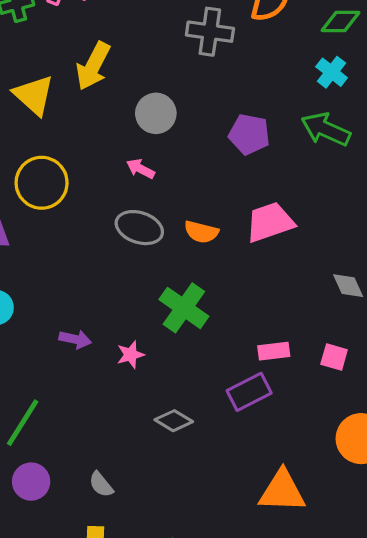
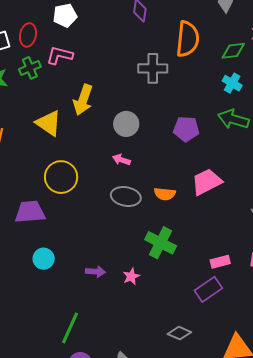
gray diamond: (174, 421) -> (179, 333), moved

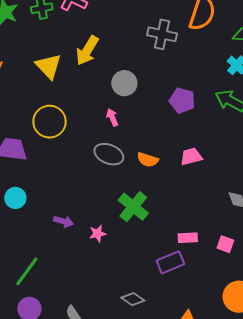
pink arrow: (121, 160) -> (112, 117), turned 36
pink trapezoid: (207, 182) -> (191, 157), size x0.7

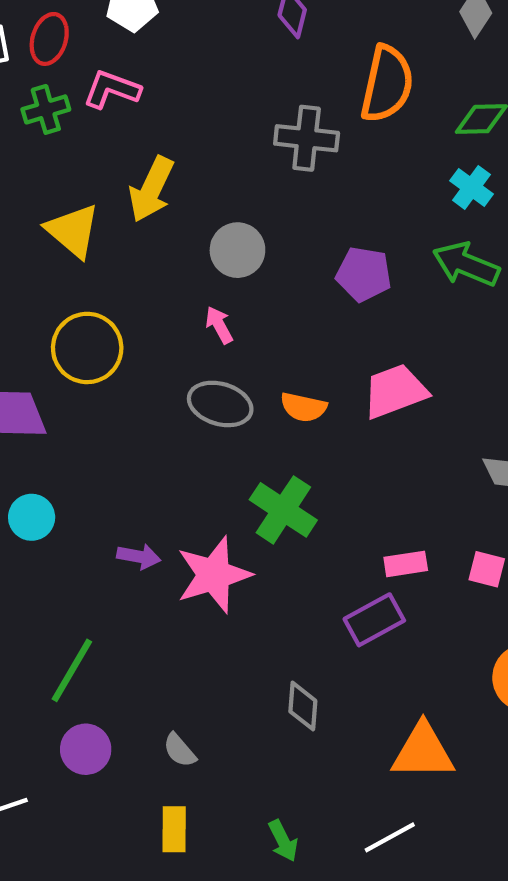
pink trapezoid: (191, 157) -> (395, 391), size x1.4
pink star: (98, 234) -> (214, 575), size x2.0
gray diamond: (133, 299) -> (303, 706), turned 65

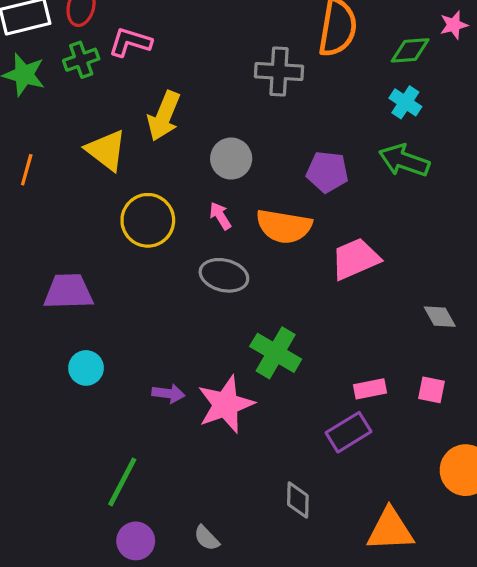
yellow circle: (87, 348) -> (148, 220), moved
orange semicircle: (303, 407) -> (284, 226), moved, size x1.6

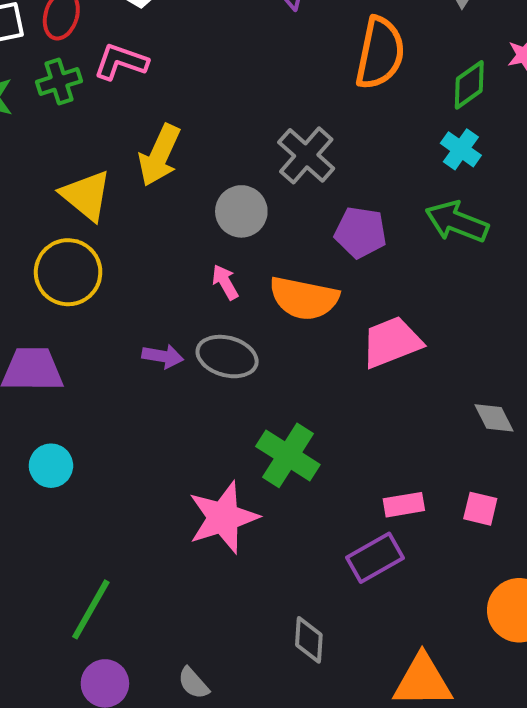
green diamond: (410, 50) -> (469, 85), turned -33
gray cross: (279, 72) -> (306, 155), moved, turned 36
yellow circle: (148, 220) -> (68, 272), moved
purple arrow: (168, 393) -> (163, 356), moved

